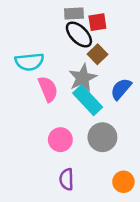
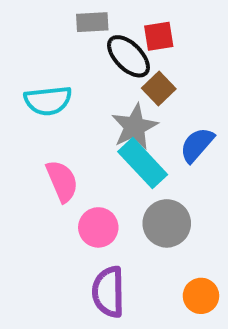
gray rectangle: (74, 13) -> (92, 22), moved
pink semicircle: (48, 89) -> (62, 181), moved
purple semicircle: (67, 179) -> (108, 292), size x1.4

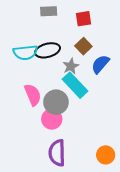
black ellipse: (128, 56) -> (48, 50), moved, turned -60
gray star: (135, 127) -> (71, 66), size x0.7
blue semicircle: (197, 145) -> (100, 64), moved
gray circle: (167, 223) -> (56, 102), moved

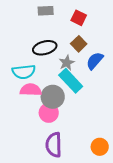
red square: (83, 19) -> (79, 18), turned 35
cyan semicircle: (25, 52) -> (24, 72), moved
pink semicircle: (33, 95) -> (31, 90), turned -65

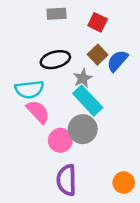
blue semicircle: (95, 61) -> (117, 61), moved
pink semicircle: (31, 90) -> (38, 112), turned 45
gray circle: (53, 97) -> (83, 129), moved

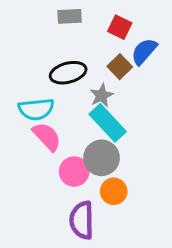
blue semicircle: (117, 61) -> (144, 51), moved
orange circle: (124, 183) -> (114, 191), moved

